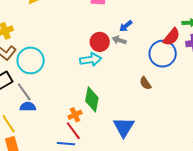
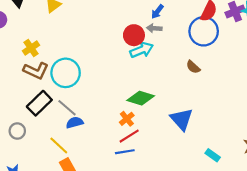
cyan arrow: (91, 60) -> (142, 50), moved
green diamond: (92, 99) -> (141, 98), turned -70
red line: (73, 131) -> (129, 136), turned -72

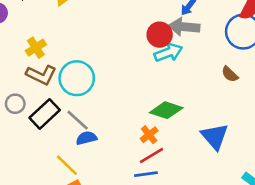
gray arrow: (154, 28) -> (184, 27), size x1.6
gray circle: (17, 131) -> (15, 104), moved

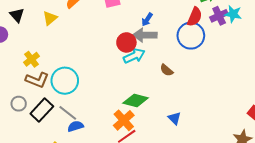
brown semicircle: (230, 74) -> (167, 70), moved
orange cross: (149, 135) -> (124, 120), size x1.5
blue triangle: (215, 136) -> (174, 118), size x0.6

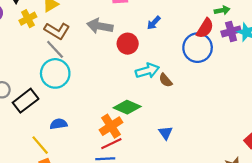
gray arrow: (145, 35) -> (100, 26), moved
cyan arrow: (134, 56) -> (147, 71), moved
yellow cross: (32, 59) -> (28, 19), moved
brown L-shape: (37, 80) -> (57, 31), moved
gray line: (68, 113) -> (55, 49), moved

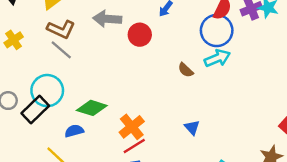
yellow cross: (28, 19) -> (14, 40), moved
cyan arrow: (147, 71) -> (217, 58), moved
cyan circle: (55, 73) -> (47, 91), moved
green diamond: (127, 107) -> (92, 108), moved

